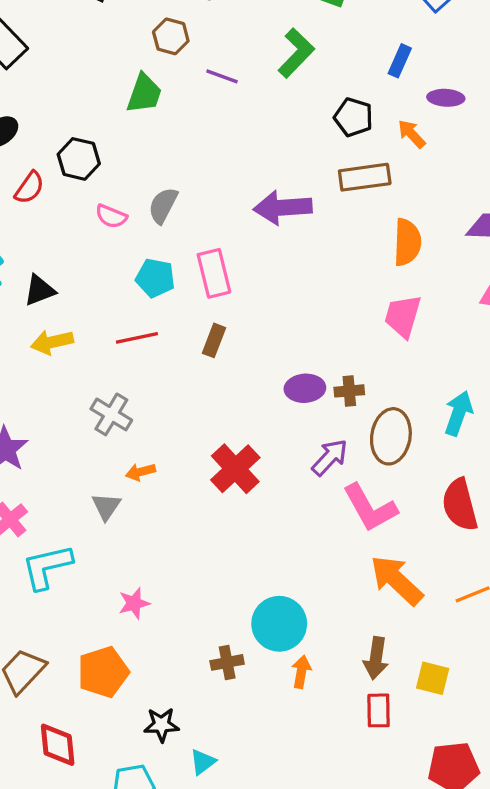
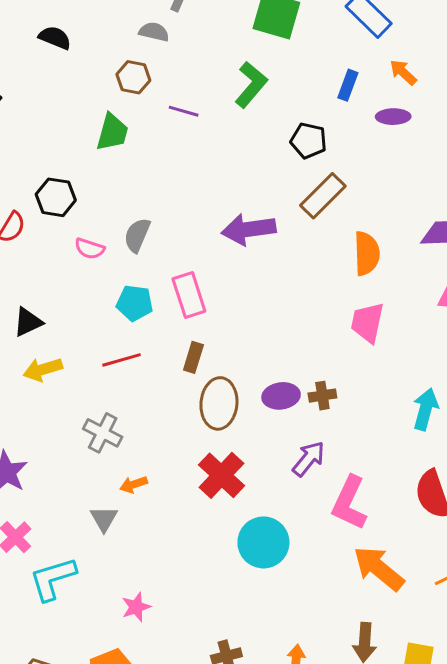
orange arrow: (412, 134) -> (403, 72), moved
brown rectangle: (365, 177) -> (323, 196), turned -33
brown ellipse: (391, 436) -> (219, 403), moved
pink L-shape: (370, 508) -> (349, 503), turned 58
cyan circle: (279, 624) -> (263, 542), moved

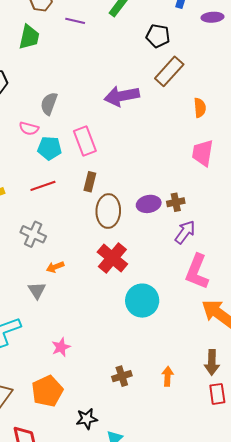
pink semicircle: (90, 249) -> (29, 128), moved
orange semicircle: (367, 253) -> (200, 108), size x0.7
purple arrow: (309, 459) -> (185, 232), moved

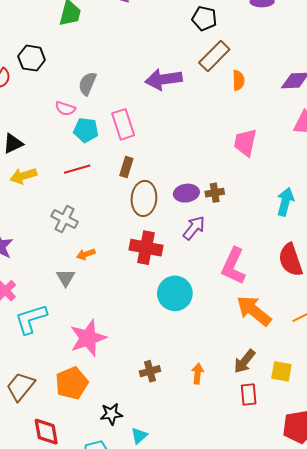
orange semicircle: (200, 108) -> (238, 80), moved
purple arrow: (185, 232) -> (194, 228), moved
red cross: (112, 258) -> (146, 248), turned -32
pink star: (61, 347) -> (88, 338), size x1.8
brown arrow: (212, 362) -> (244, 361), turned 35

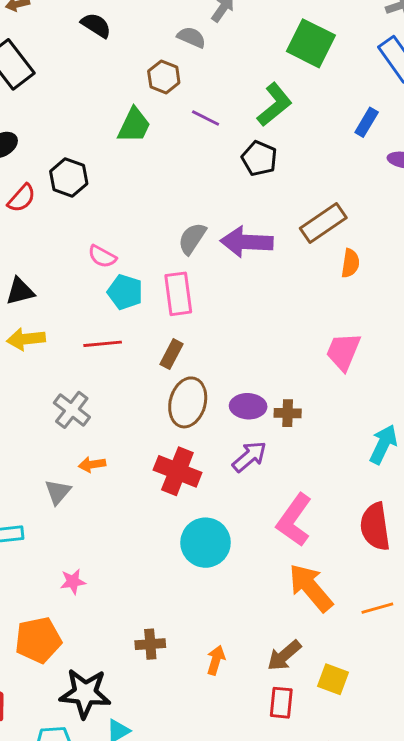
black pentagon: (204, 18) -> (259, 158), moved
gray semicircle: (87, 84) -> (192, 238), moved
pink star: (88, 338) -> (73, 582), size x0.5
black star: (111, 414) -> (85, 693), size x1.6

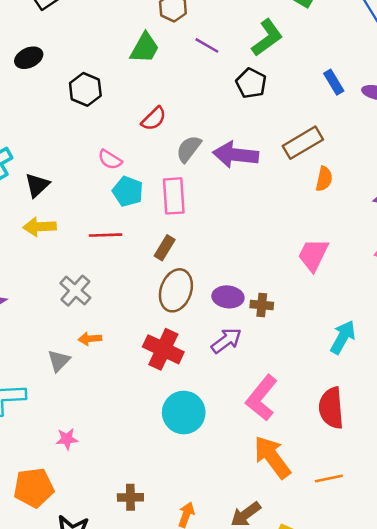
blue rectangle: (367, 122) -> (334, 82), moved, turned -65
red semicircle: (22, 198) -> (154, 119), moved
black triangle: (20, 291) -> (37, 185), turned -32

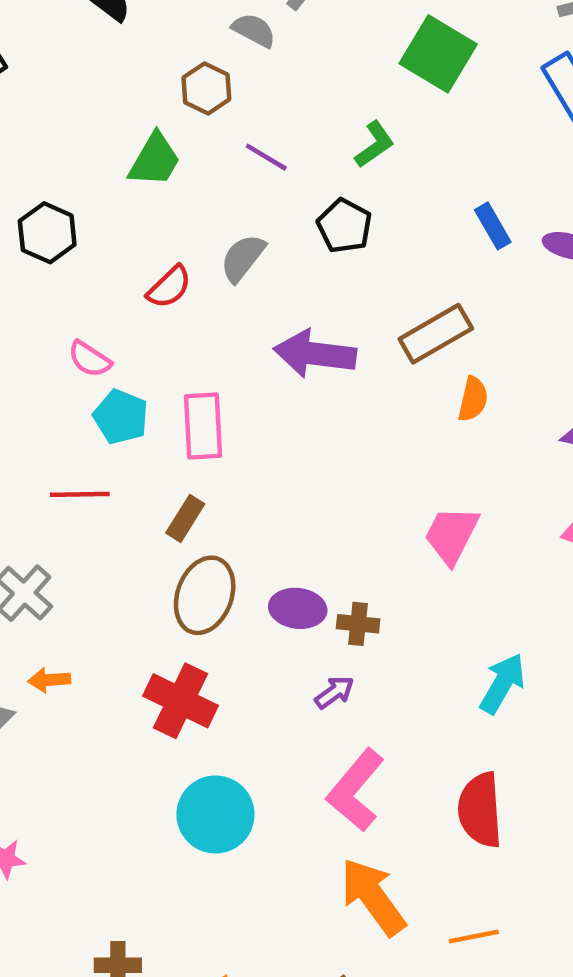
green L-shape: (267, 38) -> (374, 144), size x0.7
gray semicircle: (189, 149) -> (243, 258), moved
purple arrow: (226, 341) -> (335, 692), moved, size x0.7

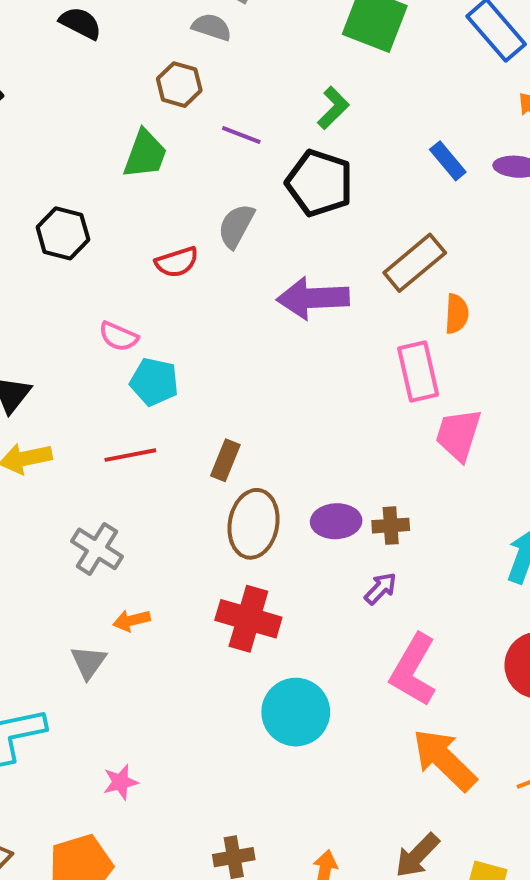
black pentagon: (344, 226) -> (319, 183), size x1.4
red semicircle: (169, 287) -> (177, 262), turned 36
pink rectangle: (203, 426) -> (418, 371), moved

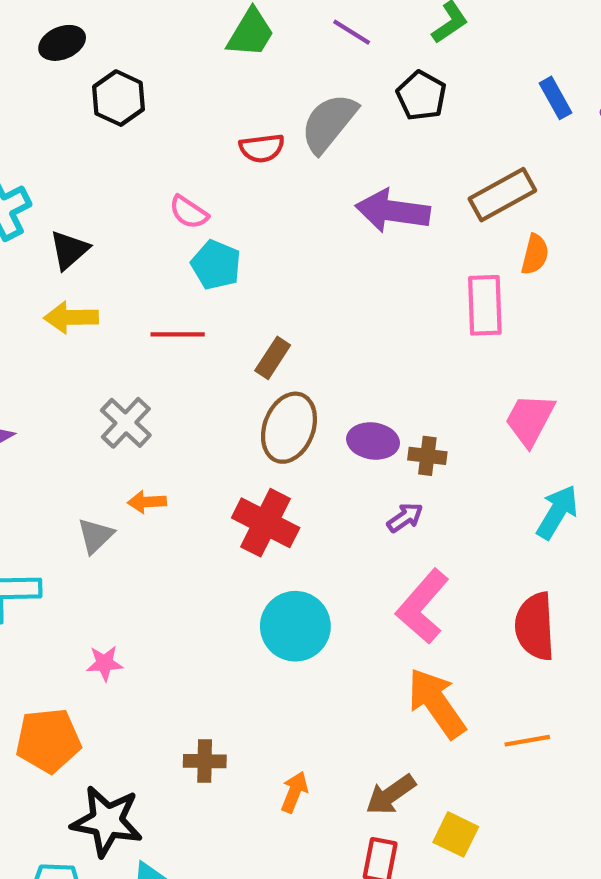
black pentagon: (319, 183) -> (421, 96), size x0.7
gray semicircle: (236, 226) -> (329, 123), size x1.4
black hexagon: (63, 233) -> (118, 98), moved
pink trapezoid: (458, 435) -> (530, 420), moved

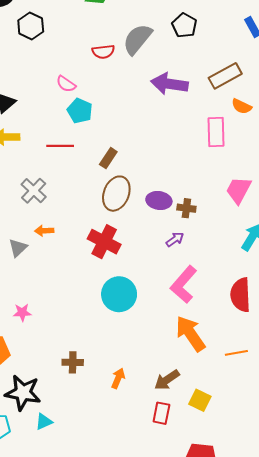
orange semicircle: (535, 254) -> (242, 106), turned 102

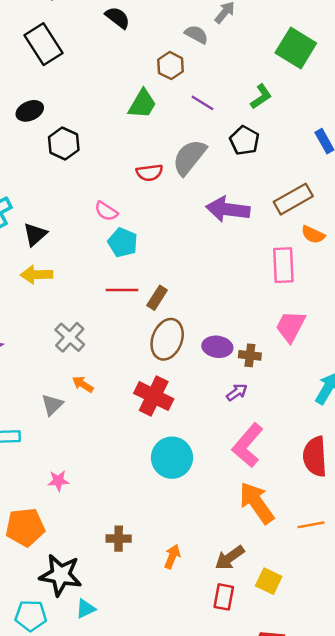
red line: (60, 146) -> (122, 290), moved
pink trapezoid: (238, 190) -> (291, 326), moved
orange arrow: (44, 231) -> (83, 384), turned 36

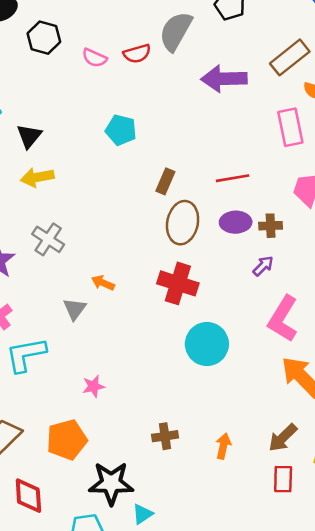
pink semicircle: (106, 211) -> (94, 58), moved
red line: (122, 290) -> (233, 178), moved
gray cross: (70, 337) -> (48, 239), moved

